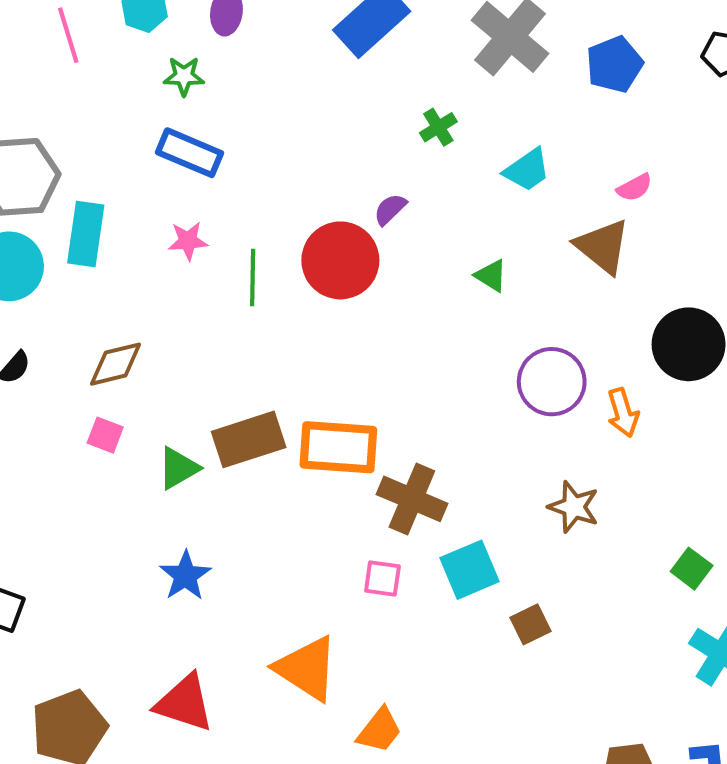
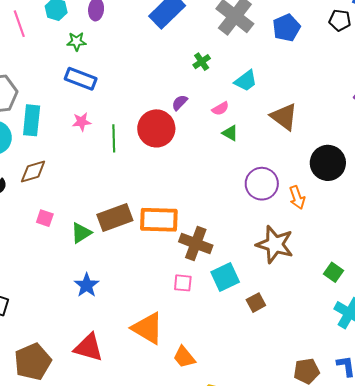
pink semicircle: (634, 187) -> (220, 109), moved
brown diamond: (116, 364) -> (33, 171), moved
brown star: (574, 507) -> (275, 244), size x1.5
orange trapezoid: (379, 730) -> (184, 357), turned 105

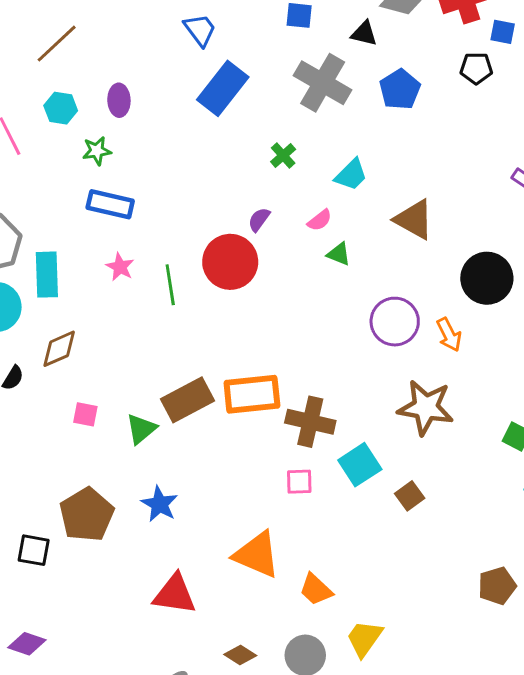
pink star: (82, 122) -> (120, 267), turned -30
brown pentagon: (33, 362) -> (87, 515), moved

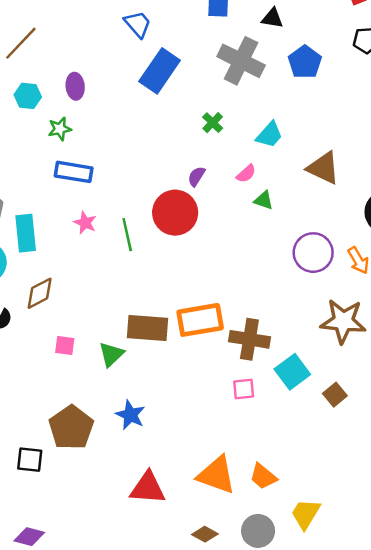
brown rectangle: (187, 400) -> (148, 328), turned 36
orange triangle: (257, 555) -> (216, 475), moved

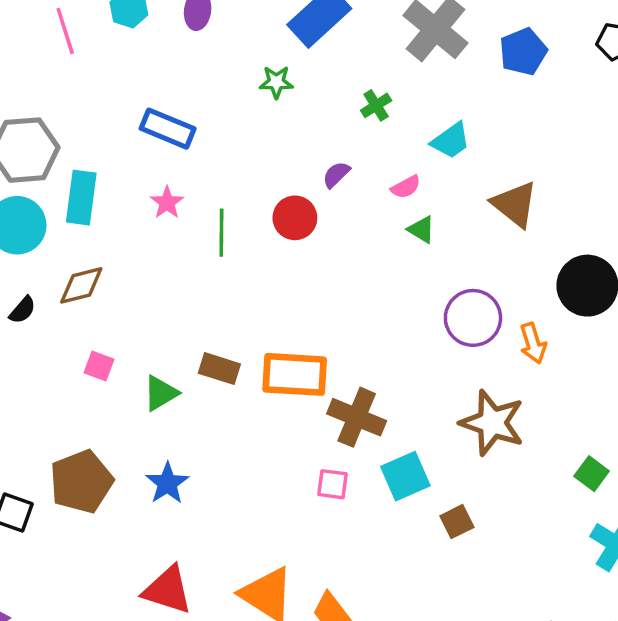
green star: (60, 129) -> (276, 82), moved
red circle: (175, 213) -> (295, 218), size x0.7
brown rectangle: (148, 328) -> (219, 369), size x0.7

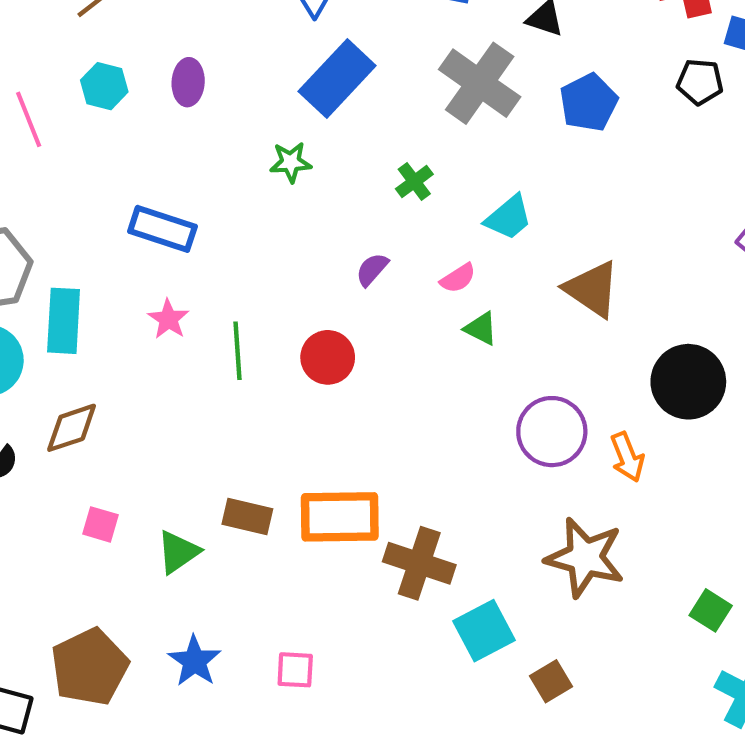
red circle: (295, 218) -> (328, 357), moved
pink square: (332, 484) -> (295, 670), moved

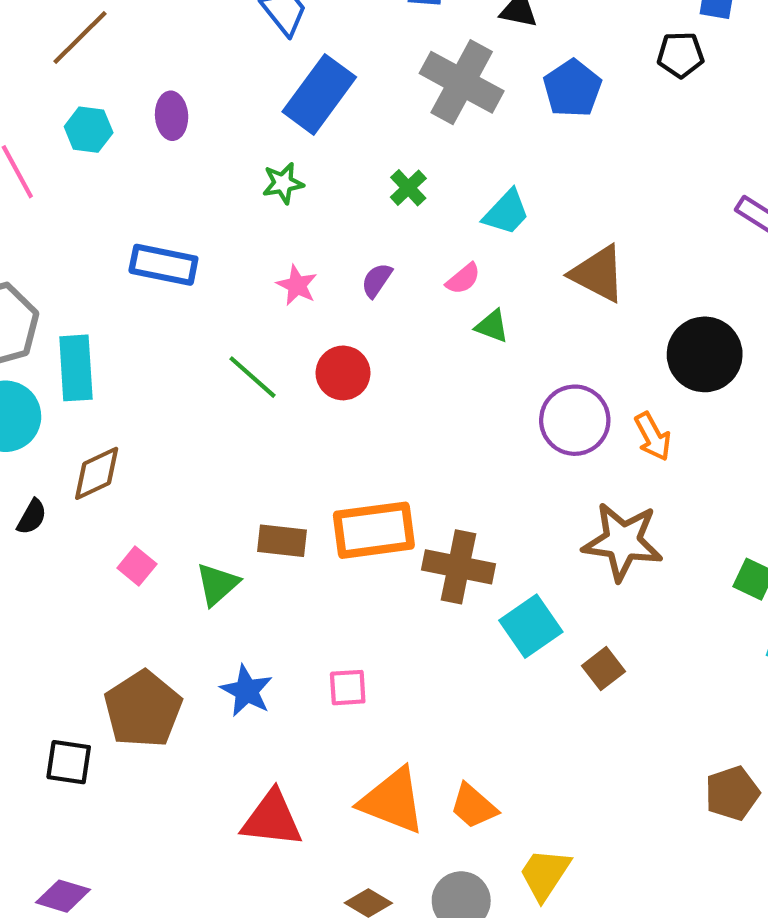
pink star: (168, 319) -> (297, 285), moved
green line: (238, 351) -> (253, 377), turned -38
pink square: (101, 524) -> (137, 566), turned 30

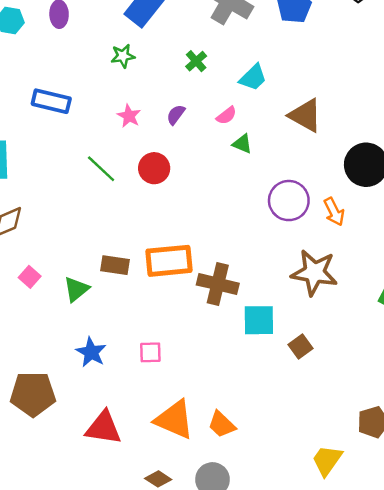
cyan square: (531, 626) -> (259, 320), turned 32
brown pentagon: (143, 709) -> (33, 394), moved, turned 30
yellow trapezoid: (545, 874) -> (327, 460), moved

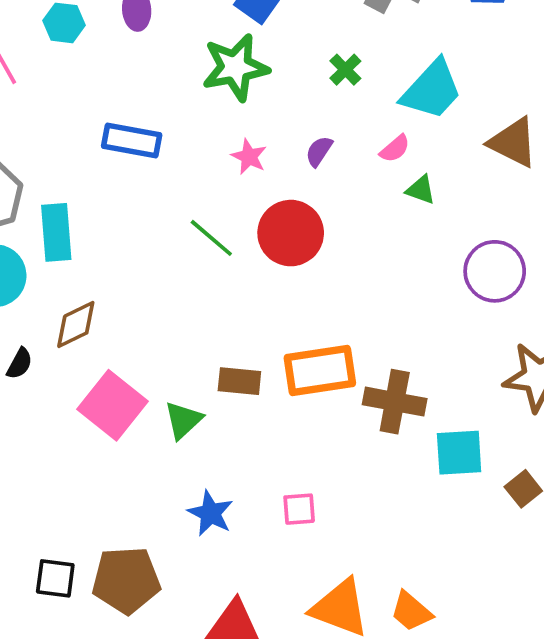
green star: (123, 56) -> (235, 67), size x1.8
cyan trapezoid: (253, 78) -> (432, 90), size x1.5
red circle: (154, 168) -> (291, 233), size x1.4
pink square: (30, 277) -> (112, 405), size x2.0

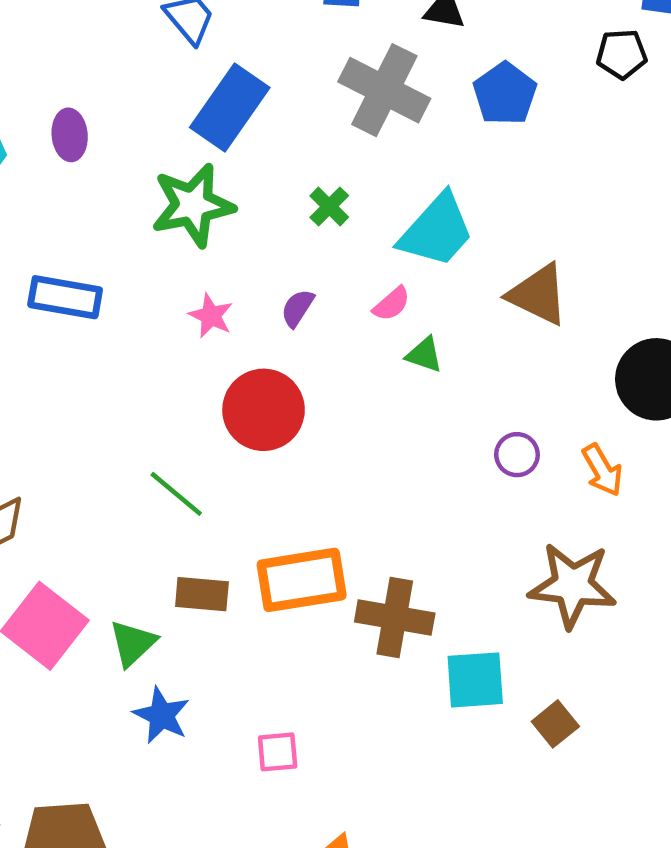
green line: (211, 238) -> (176, 494), moved
purple circle: (495, 271) -> (517, 455), size x0.6
blue star: (210, 513) -> (162, 715), moved

